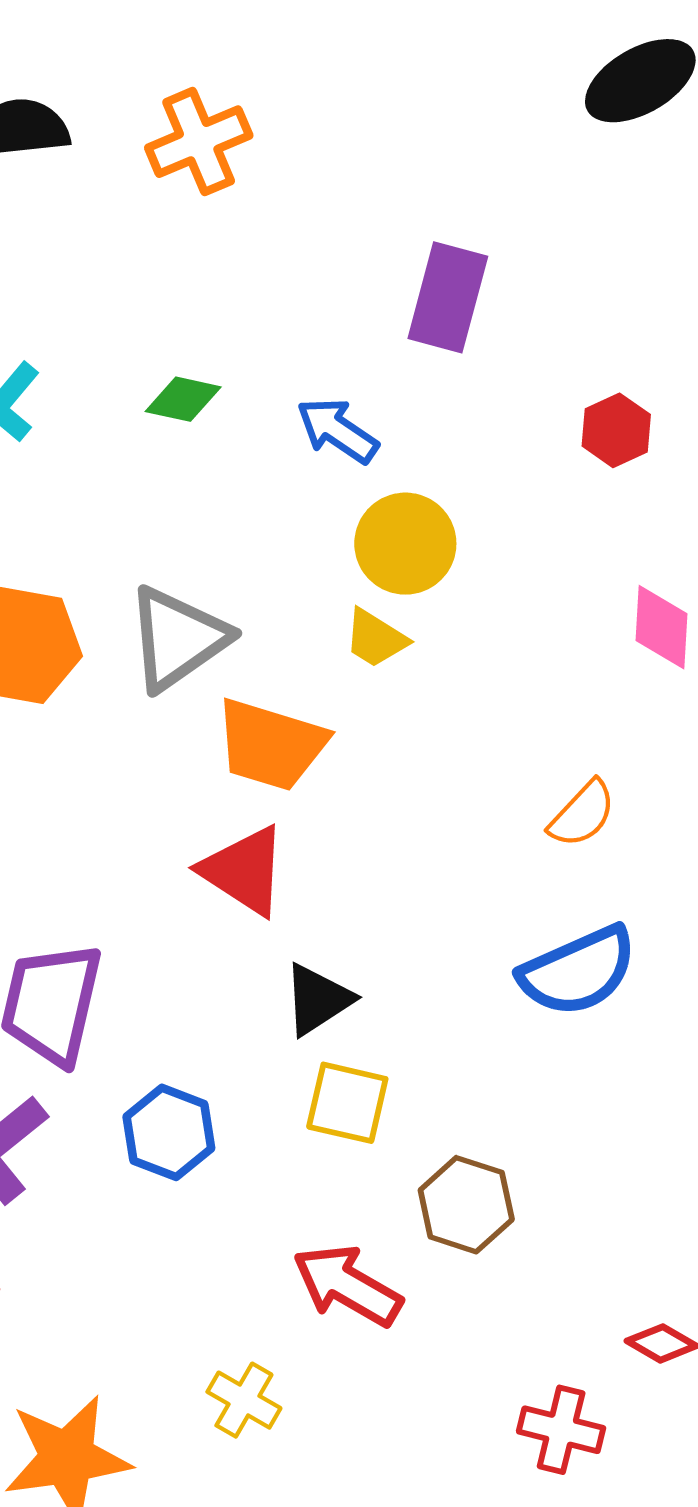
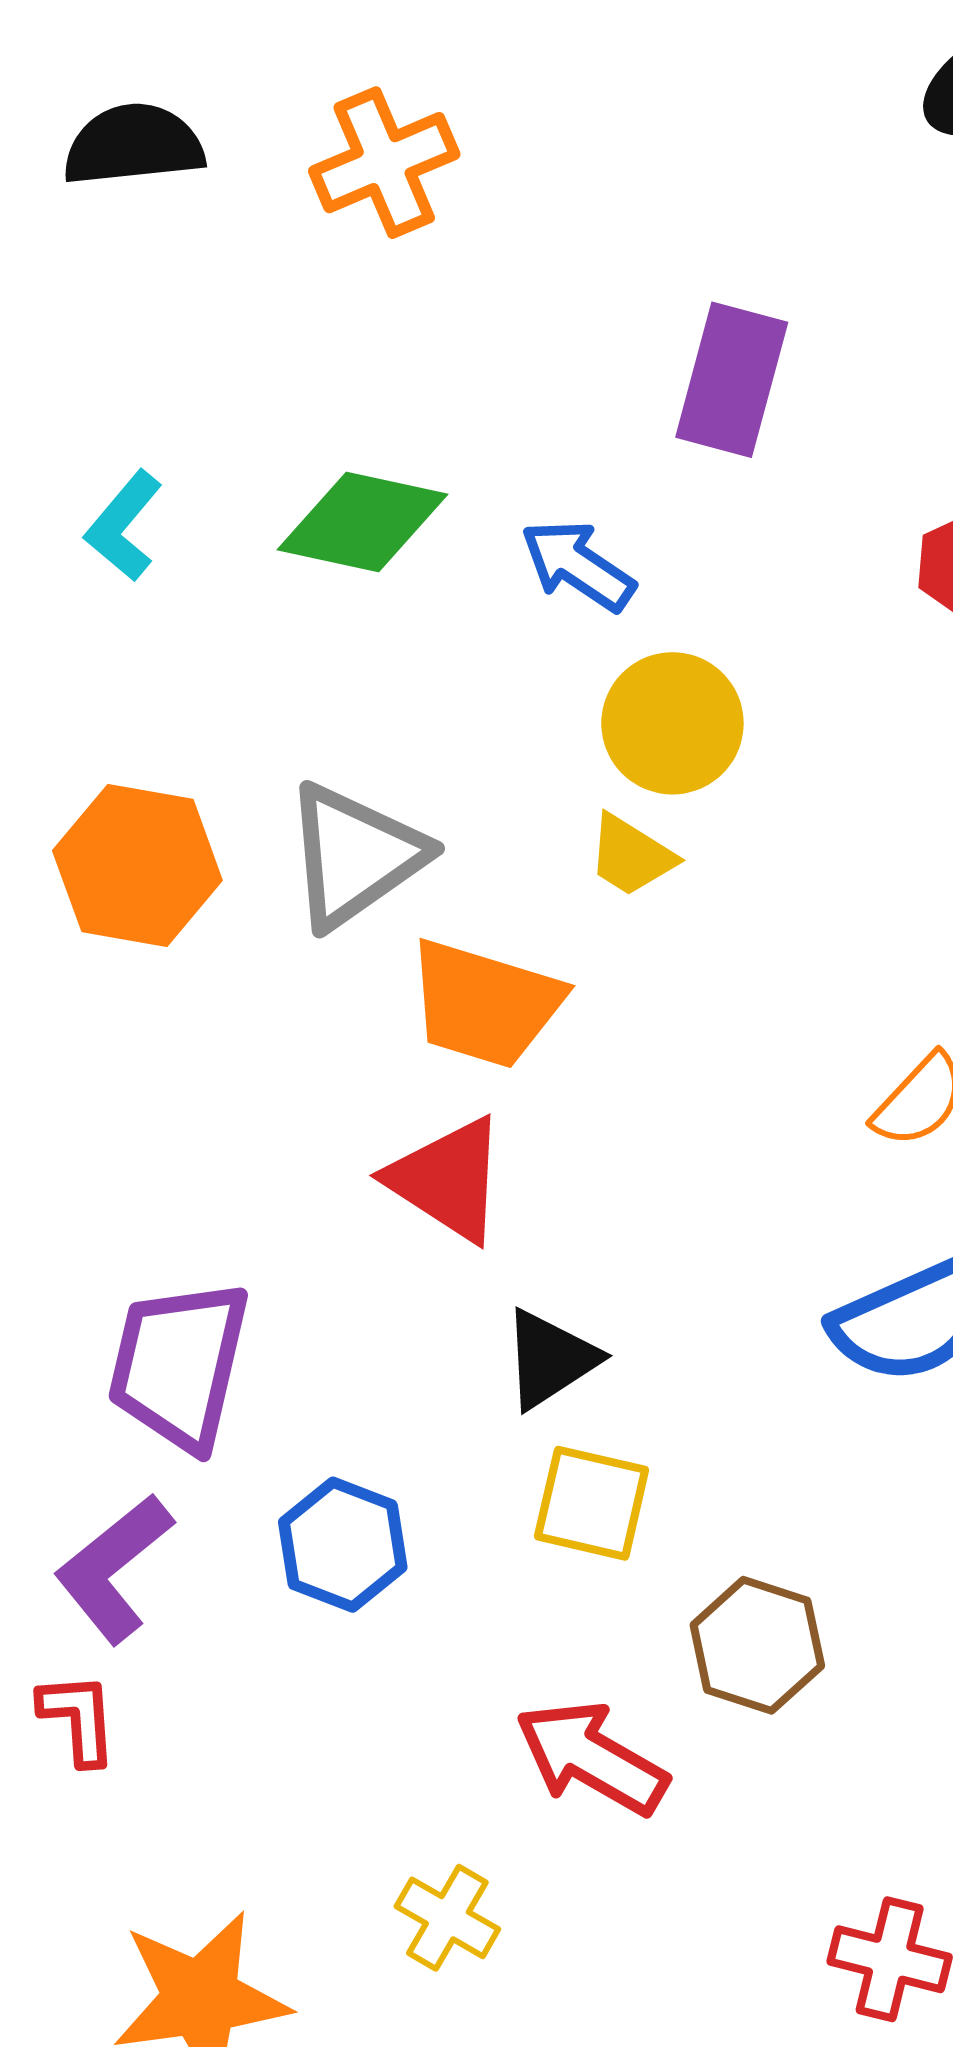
green diamond: (183, 399) -> (363, 522), size x1.6

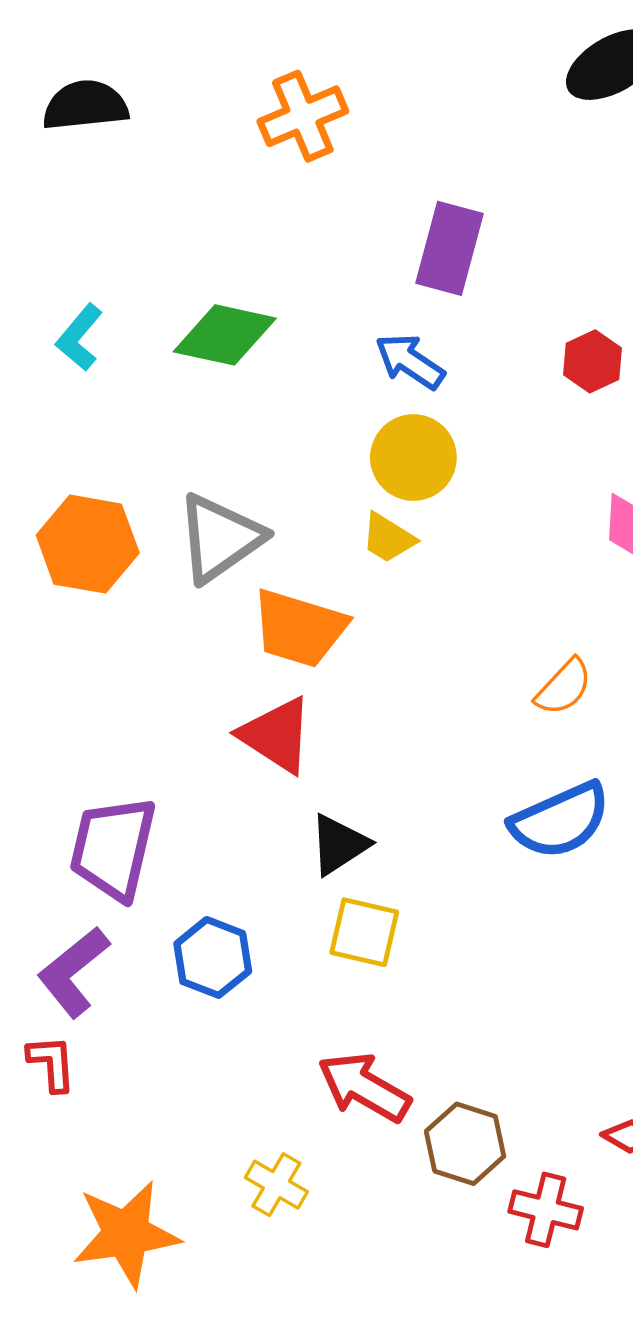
orange cross: (384, 163) -> (303, 116), moved
blue arrow: (578, 565) -> (410, 361), moved
brown hexagon: (757, 1645) -> (465, 1144), moved

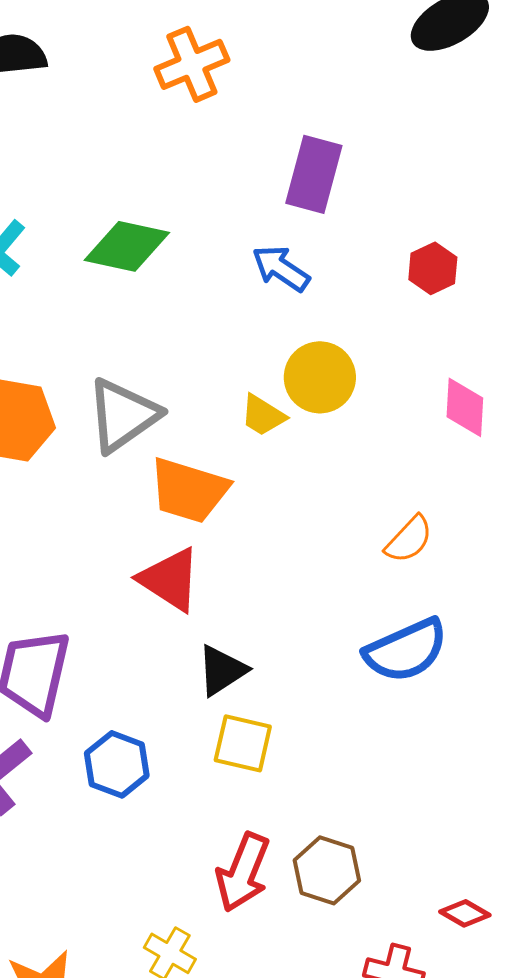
yellow circle: (413, 458) -> (320, 377), moved
red arrow: (364, 1087) -> (243, 872), turned -98
brown hexagon: (465, 1144) -> (327, 870), moved

